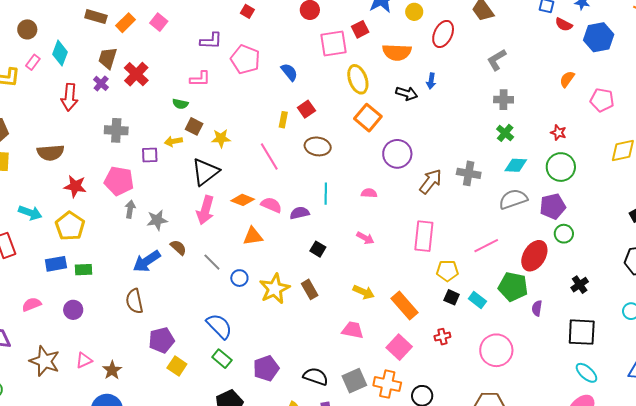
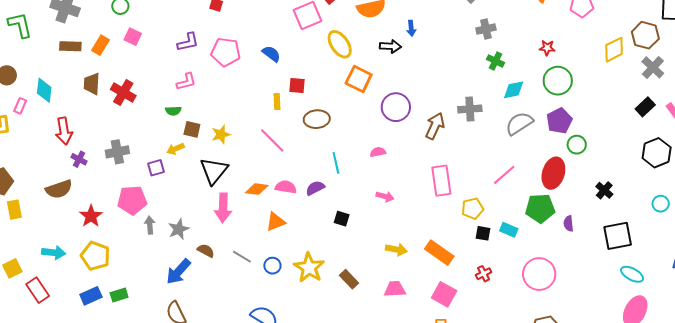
purple cross: (101, 83) -> (79, 159), moved
red square: (306, 109) -> (297, 86), turned -36
red star: (75, 186) -> (91, 216), turned -30
brown rectangle: (310, 289) -> (349, 279), moved

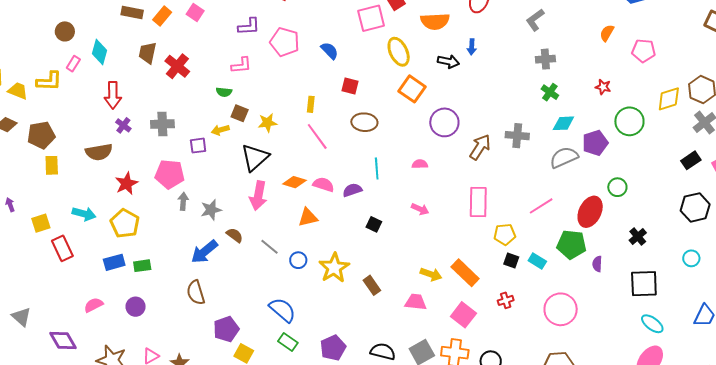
green circle: (558, 81) -> (629, 121), moved
yellow rectangle: (277, 101) -> (311, 104), moved
purple pentagon: (559, 121) -> (595, 143), moved
yellow arrow: (396, 249) -> (431, 274), moved

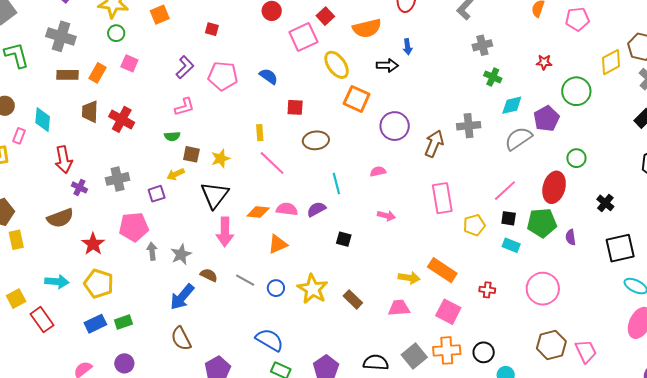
purple L-shape: (249, 26) -> (185, 67), turned -30
black square: (511, 261) -> (509, 218), moved
red cross: (506, 300) -> (487, 290), turned 35

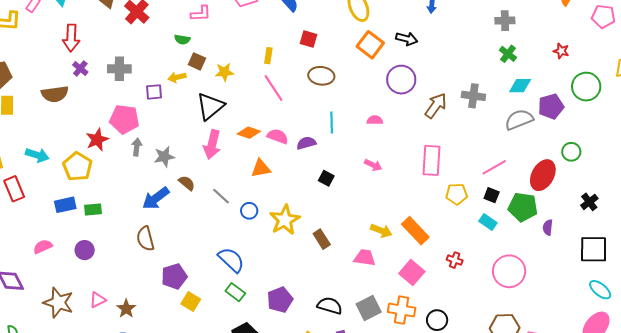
black arrow: (387, 65) -> (407, 39), moved
red star: (93, 244) -> (97, 140), moved

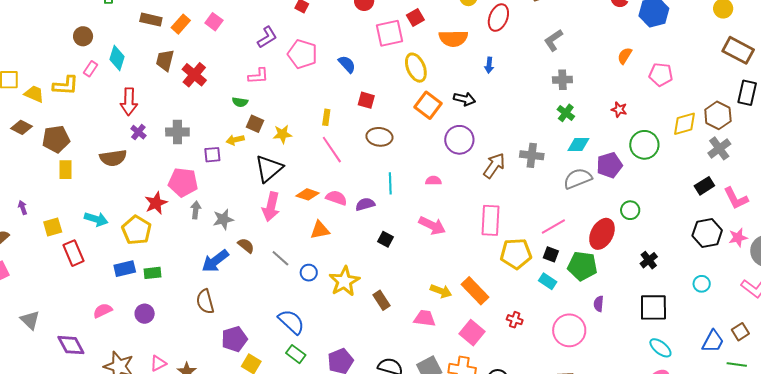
pink arrow: (373, 165) -> (432, 226), size x1.5
yellow pentagon: (457, 194) -> (516, 254), size x1.4
purple semicircle: (548, 227) -> (599, 304), moved

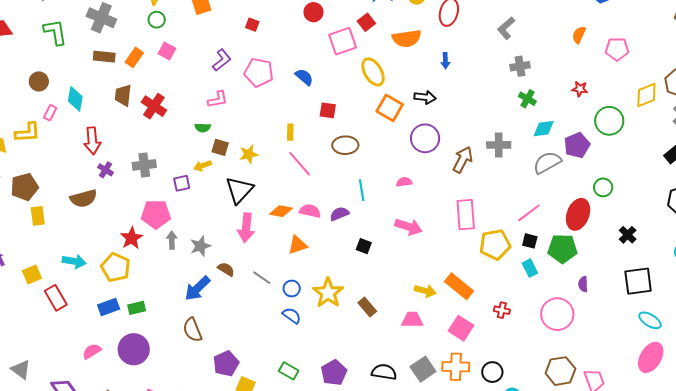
cyan rectangle: (548, 281) -> (530, 268), turned 36
purple circle: (145, 314) -> (134, 349), size x1.6
blue semicircle: (291, 322) -> (292, 316), moved, size x0.7

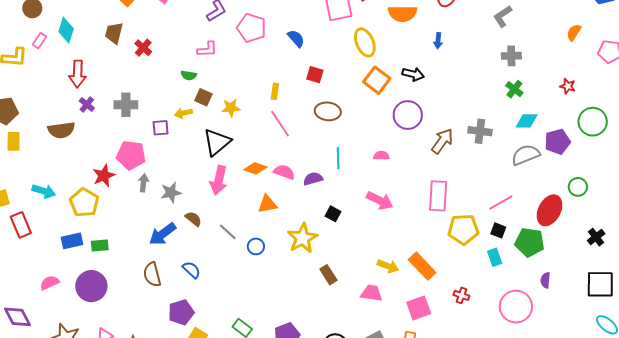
red cross: (154, 106) -> (143, 48), size x0.7
yellow star: (328, 293) -> (302, 238), moved
blue semicircle: (292, 316) -> (191, 270), moved
pink square: (461, 328) -> (419, 308), turned 30

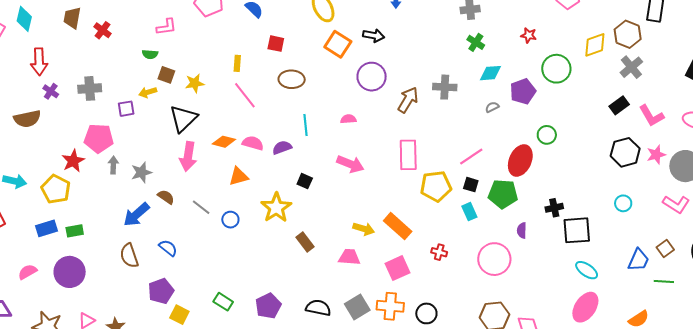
gray semicircle: (526, 155) -> (492, 107), size x0.5
black cross: (596, 237) -> (554, 208), moved, turned 30

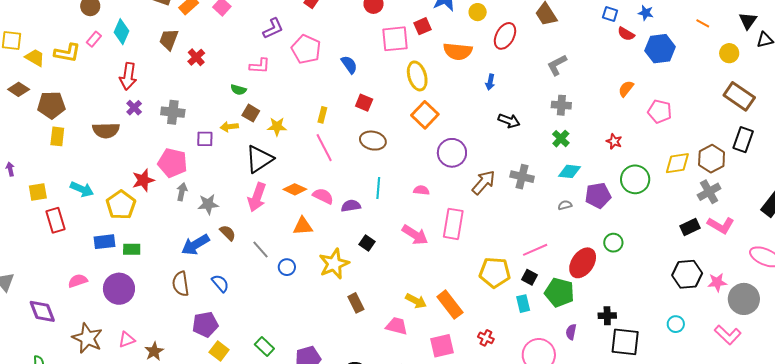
black arrow: (374, 36) -> (509, 121), moved
pink L-shape: (651, 116) -> (721, 225), moved, turned -40
pink rectangle: (408, 155) -> (453, 224), moved

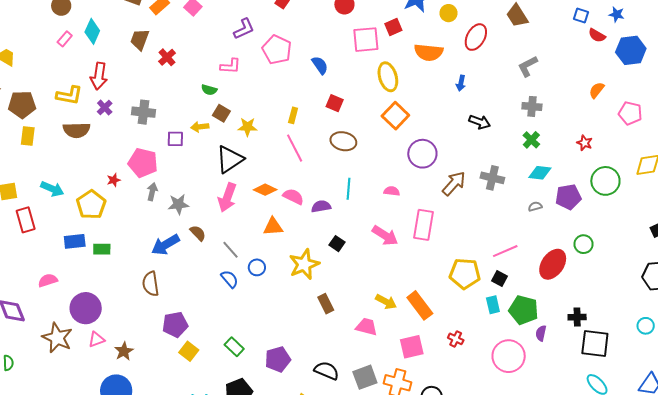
yellow L-shape: (67, 53) -> (69, 95), moved
red star: (143, 180) -> (114, 180), size x0.6
blue semicircle: (220, 283) -> (230, 279), moved
purple circle: (119, 289) -> (86, 308), moved
green pentagon: (559, 292) -> (524, 310), moved

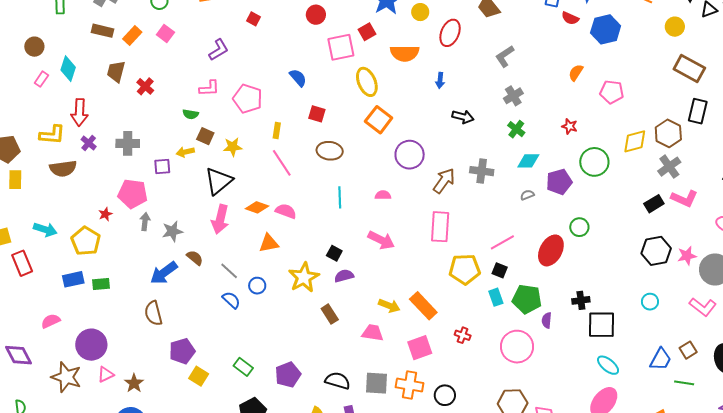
pink pentagon: (277, 50) -> (248, 99), moved
gray cross: (532, 106) -> (513, 96), turned -30
purple semicircle: (321, 206) -> (344, 276), moved
pink rectangle: (423, 225) -> (440, 227), moved
gray square: (365, 377) -> (377, 383), turned 30

